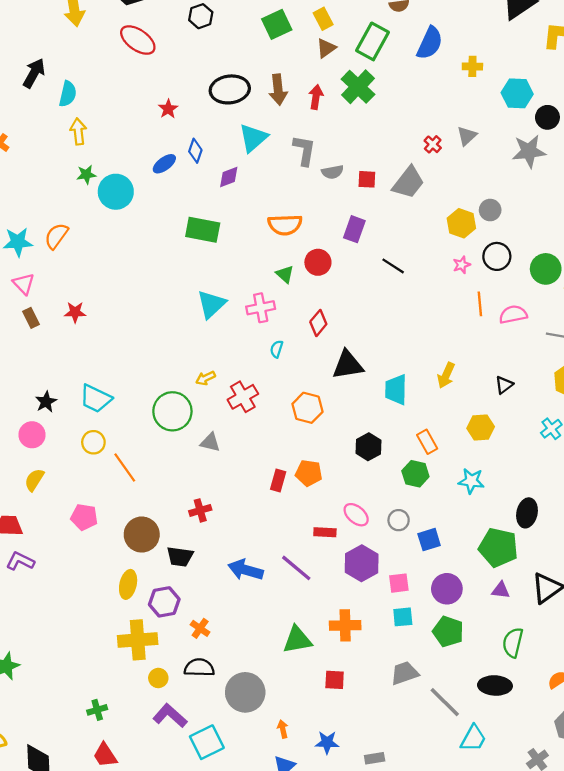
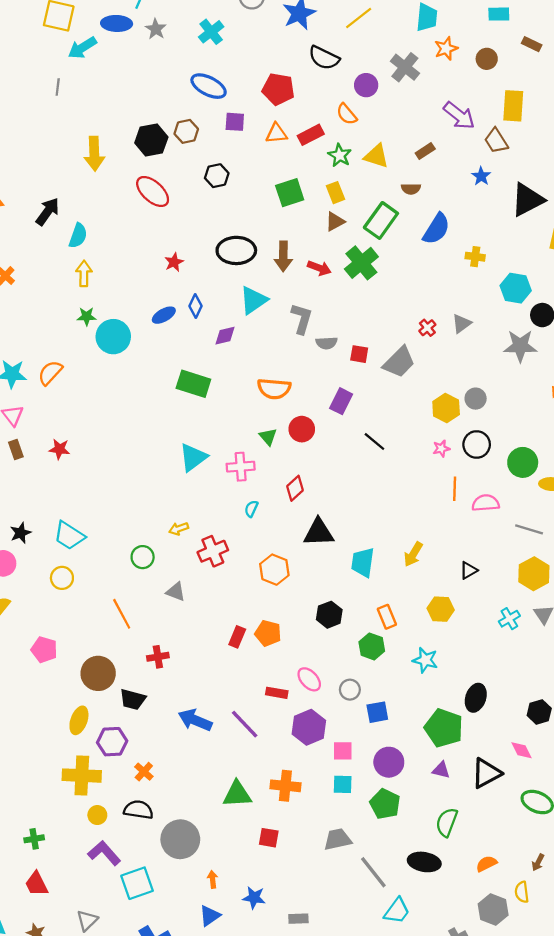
red arrow: (316, 97) -> (319, 268), turned 95
green circle: (172, 411) -> (143, 557), size x0.6
orange line: (125, 467) -> (122, 614), moved

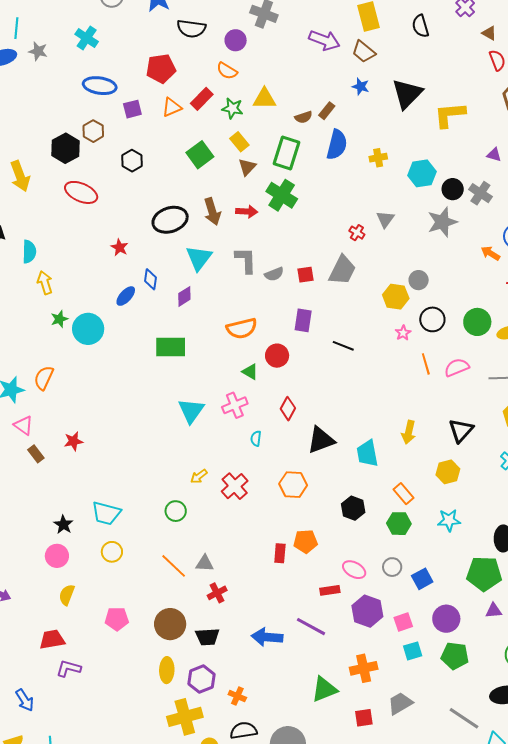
brown rectangle: (425, 151) -> (327, 111), moved
black triangle: (468, 570) -> (461, 431), size x1.5
gray triangle: (176, 592) -> (205, 563), moved
gray trapezoid: (338, 839) -> (400, 703), moved

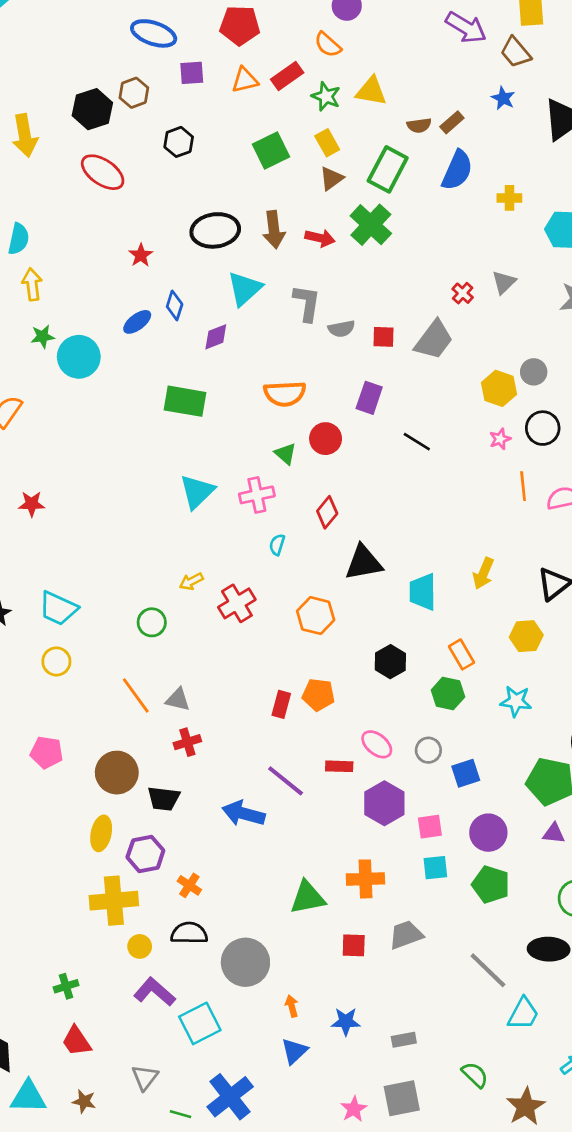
purple line: (311, 627) -> (286, 781), moved

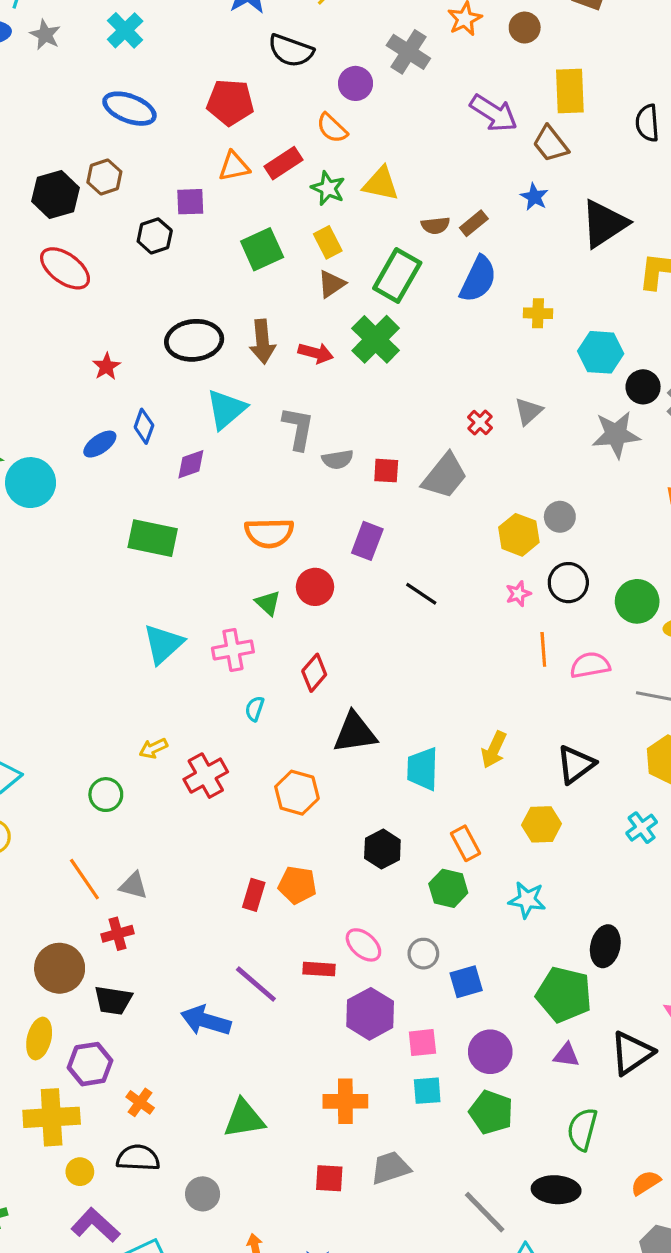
purple square: (192, 73) -> (190, 202), moved
red cross: (187, 742) -> (118, 934), moved
green triangle: (308, 897) -> (244, 1119), moved
gray circle: (245, 962) -> (203, 1194), size x0.6

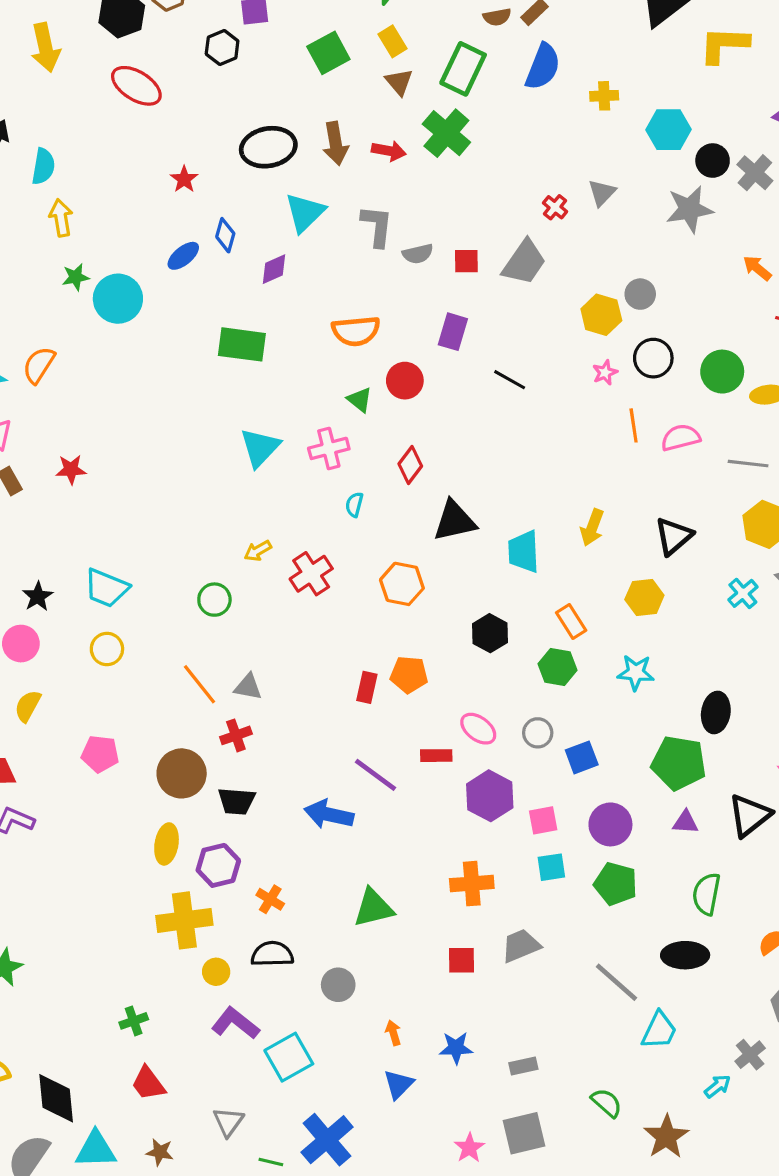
brown triangle: (331, 284) -> (399, 82), turned -32

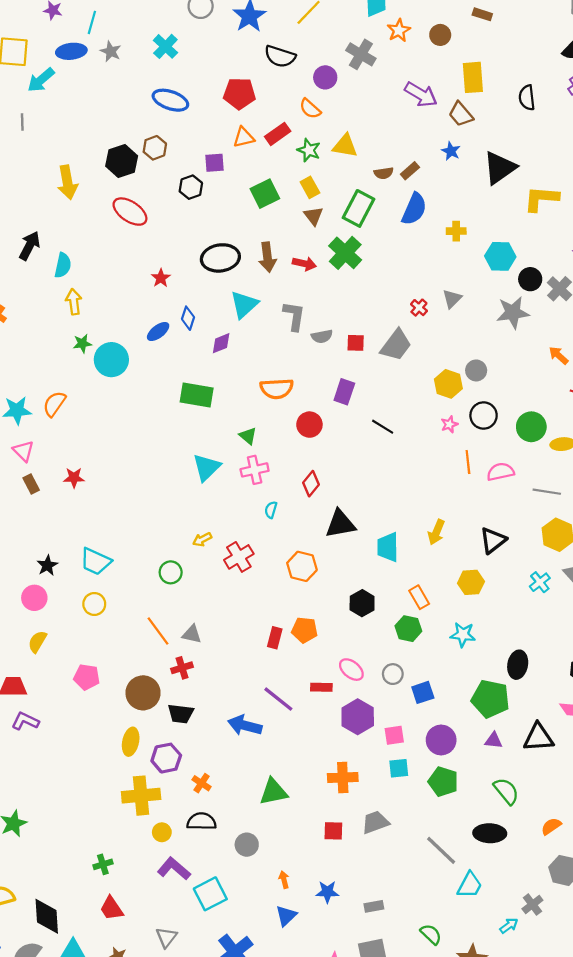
green triangle: (360, 400) -> (248, 436), moved
black triangle: (750, 815) -> (538, 737), turned 32
green semicircle: (706, 894) -> (506, 791), turned 128

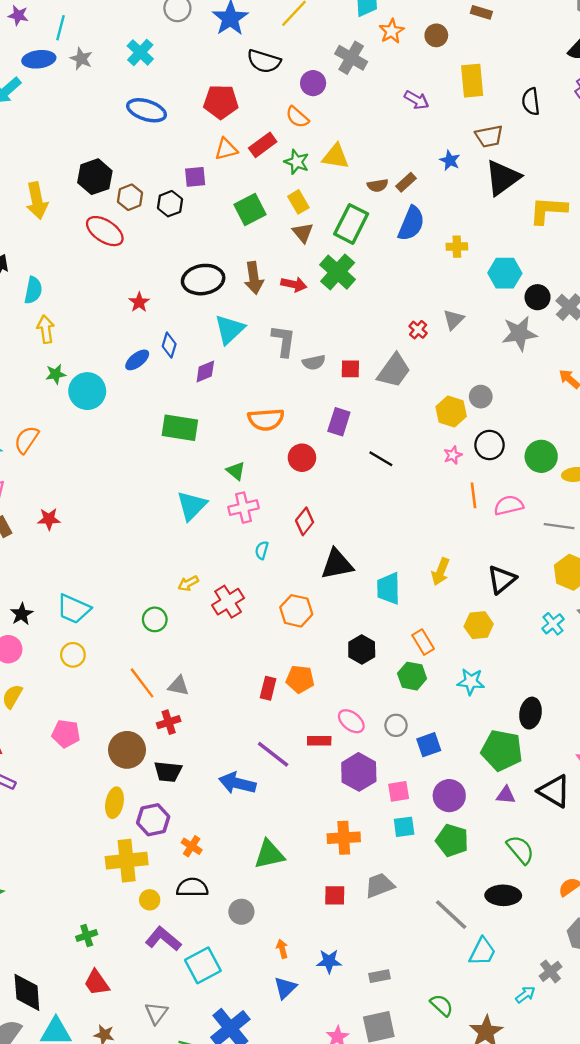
purple arrow: (421, 94) -> (417, 100), size x0.7
brown trapezoid: (461, 114) -> (489, 136), moved, turned -60
brown hexagon: (155, 148) -> (130, 197), moved
black triangle: (538, 737) -> (554, 791), turned 36

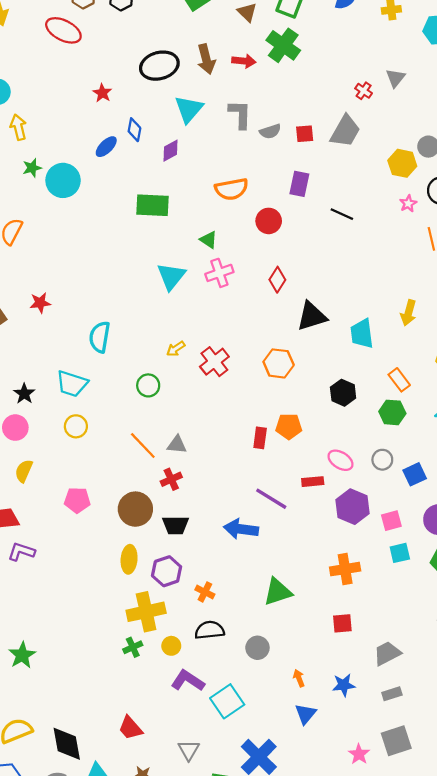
cyan semicircle: (262, 550) -> (100, 337), moved, size x1.8
gray trapezoid: (380, 885) -> (387, 653), moved
green cross: (87, 935) -> (133, 647), moved

